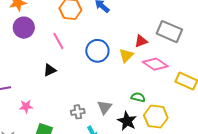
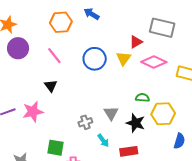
black triangle: (50, 70) -> (51, 86), turned -32
pink star: (26, 106) -> (33, 112), moved, size x1.5

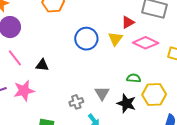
pink line: (54, 56) -> (15, 58), moved
black triangle: (51, 86) -> (42, 65), turned -48

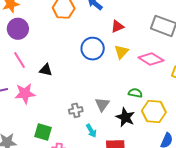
red triangle: (128, 22) -> (117, 26), moved

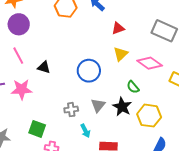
blue circle: (93, 49) -> (89, 71), moved
green semicircle: (135, 93) -> (133, 87), moved, turned -144
black star: (125, 117) -> (122, 107), moved

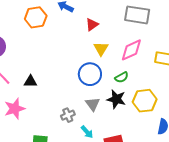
pink diamond: (150, 63) -> (131, 50), turned -45
blue circle: (89, 71) -> (90, 74), moved
green semicircle: (133, 87) -> (122, 77), turned -64

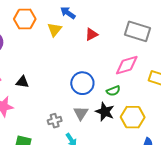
orange hexagon: (36, 17) -> (25, 19), moved
yellow triangle: (101, 49) -> (55, 30), moved

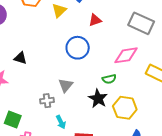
blue circle: (82, 83) -> (78, 48), moved
gray triangle: (81, 113) -> (66, 85), moved

